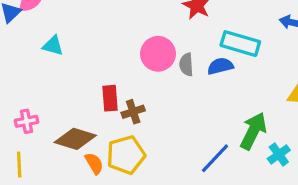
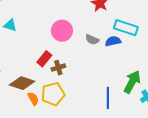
pink circle: (158, 54) -> (62, 31), moved
gray semicircle: (186, 65) -> (92, 40), turned -64
red rectangle: (110, 98) -> (44, 59), turned 42
blue line: (215, 158) -> (108, 98), turned -45

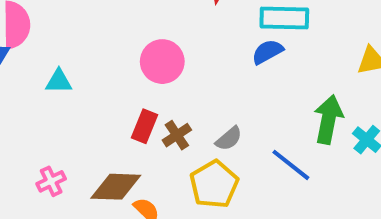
gray semicircle: (92, 40) -> (229, 139), moved, turned -48
yellow pentagon: (53, 94) -> (214, 184), moved
blue line: (108, 98) -> (291, 165), turned -35

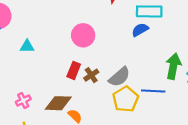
gray semicircle: (229, 139) -> (119, 77), size x1.5
blue line: (291, 165) -> (153, 91), turned -35
yellow pentagon: (214, 184) -> (126, 99), moved

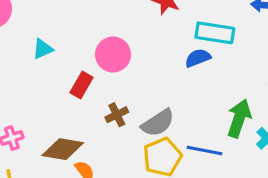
cyan triangle: (27, 46) -> (43, 49), moved, turned -32
red rectangle: (74, 70) -> (82, 85), moved

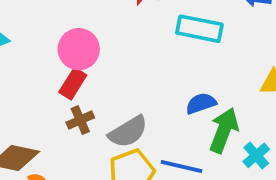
blue semicircle: (198, 58) -> (201, 103), moved
red rectangle: (82, 85) -> (73, 84), moved

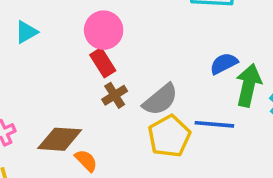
red rectangle: (73, 84) -> (103, 63), turned -56

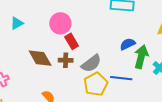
red rectangle: (103, 63) -> (72, 41), moved
brown cross: (115, 95) -> (66, 60), turned 32
brown diamond: (60, 139) -> (40, 58), moved, turned 55

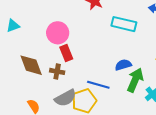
gray semicircle: (91, 63) -> (65, 98), moved
blue line: (121, 78) -> (98, 85), moved

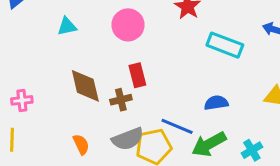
pink circle: (58, 33) -> (128, 25), moved
brown cross: (57, 71) -> (121, 100), turned -32
green arrow: (135, 80) -> (209, 144), moved, turned -150

